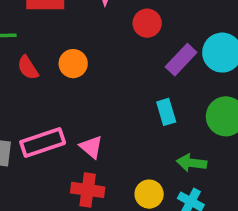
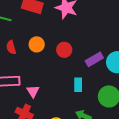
red circle: (147, 23) -> (64, 50), moved
red semicircle: (28, 68) -> (11, 47), moved

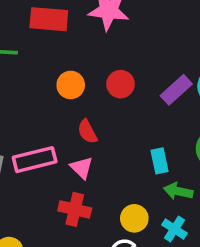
red semicircle: (11, 47) -> (87, 132), moved
cyan rectangle: (78, 85) -> (159, 161), moved

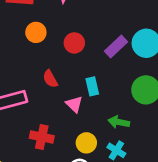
orange circle: (71, 85) -> (36, 32), moved
cyan rectangle: (159, 161) -> (92, 86), moved
pink triangle: (82, 168) -> (74, 104), moved

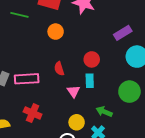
red circle: (74, 43) -> (92, 59), moved
purple rectangle: (116, 46) -> (123, 33), moved
red cross: (42, 137) -> (33, 113), moved

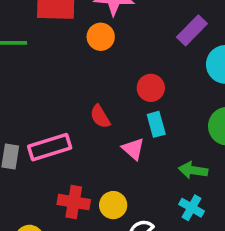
orange circle: (56, 32) -> (101, 37), moved
yellow circle: (77, 122) -> (113, 205), moved

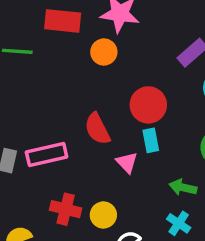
red circle: (151, 88) -> (148, 105), size x1.4
red semicircle: (100, 117) -> (97, 129), size x1.4

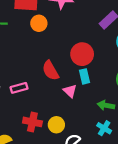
orange circle: (104, 52) -> (39, 23), moved
pink rectangle: (47, 154) -> (19, 88), size x0.7

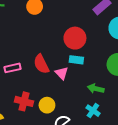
red semicircle: (50, 70) -> (41, 64), moved
cyan rectangle: (85, 76) -> (76, 60), turned -72

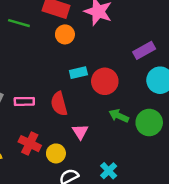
cyan rectangle: (76, 60) -> (78, 73), moved, turned -32
pink triangle: (62, 73) -> (80, 132), moved
green arrow: (96, 89) -> (119, 116), moved

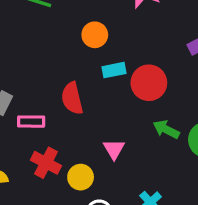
orange circle: (65, 34) -> (95, 35), moved
pink rectangle: (24, 101) -> (31, 122), moved
red semicircle: (59, 104) -> (72, 98), moved

